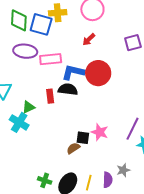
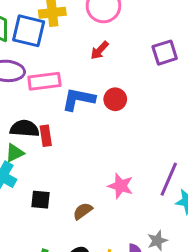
red circle: (98, 73) -> (115, 99), size x0.6
black semicircle: (68, 89) -> (25, 129), moved
black square: (83, 138) -> (40, 200), moved

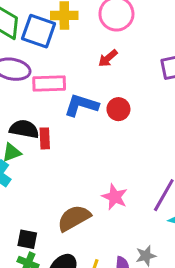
black square: (40, 200) -> (27, 239), moved
brown semicircle: (83, 211) -> (74, 218), size x1.6

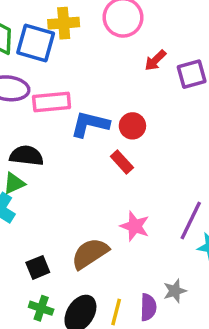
red arrow: (108, 58) -> (155, 60), moved
red rectangle: (45, 138) -> (122, 162), moved, turned -36
black square: (27, 239) -> (38, 267), moved, turned -30

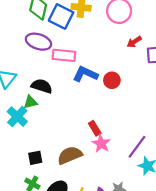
red rectangle: (122, 162) -> (95, 128), moved

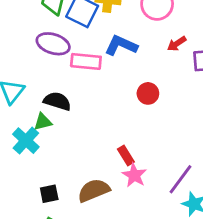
blue L-shape: (85, 74) -> (121, 45), moved

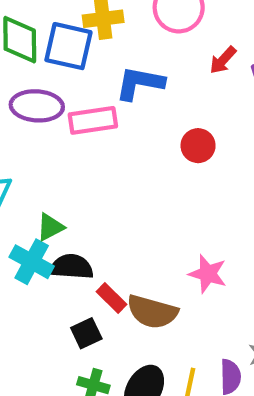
black semicircle: (57, 101) -> (71, 267), moved
red rectangle: (126, 155) -> (112, 298), moved
brown semicircle: (94, 190) -> (152, 312), turned -128

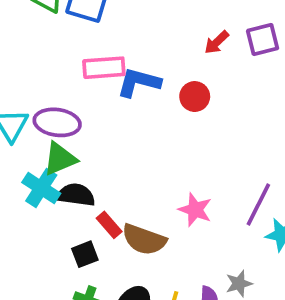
red arrow: (223, 60) -> (217, 42), moved
blue L-shape: (140, 83) -> (139, 82), moved
purple ellipse: (37, 106) -> (57, 122), moved
green triangle: (50, 227) -> (60, 159), size x1.4

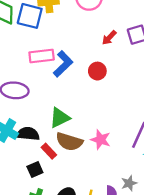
blue L-shape: (139, 82) -> (63, 64), turned 124
green triangle: (60, 159) -> (60, 118), moved
brown semicircle: (144, 240) -> (69, 142), moved

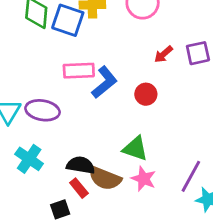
green triangle: (60, 118) -> (135, 149), moved, turned 40
black semicircle: (28, 134) -> (81, 165), moved

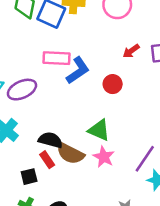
purple ellipse: (43, 110) -> (22, 90), turned -40

